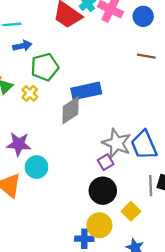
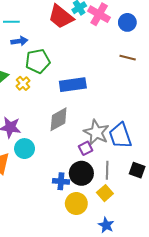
gray diamond: (71, 110) -> (59, 119), moved
gray line: (151, 186) -> (107, 170), moved
blue cross: (84, 239) -> (61, 181), moved

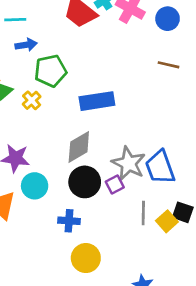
black circle: (81, 173) -> (85, 182), moved
blue cross: (61, 181) -> (69, 221), moved
yellow square: (105, 193) -> (167, 221), moved
yellow circle: (76, 204) -> (86, 258), moved

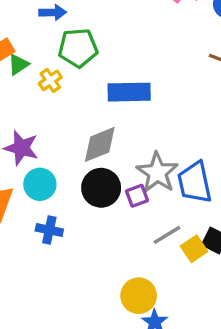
gray line: (143, 213) -> (167, 235), turned 50
blue cross: (69, 221) -> (49, 230), moved
yellow circle: (86, 258) -> (139, 296), moved

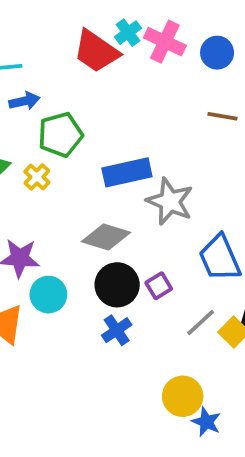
gray diamond: (100, 144) -> (106, 237), turned 51
gray star: (157, 173) -> (170, 201), moved
blue cross: (49, 230) -> (117, 330), moved, turned -35

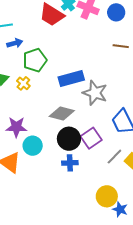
purple square: (159, 286) -> (91, 138), size x1.5
blue cross: (117, 330) -> (70, 163), turned 35

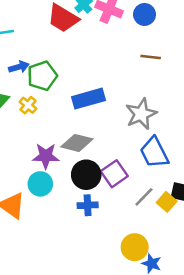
blue arrow: (15, 43) -> (19, 67), moved
gray star: (95, 93) -> (141, 114), moved, turned 30
purple star: (16, 127) -> (46, 156), moved

